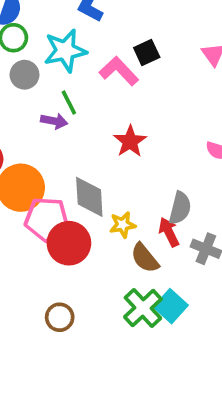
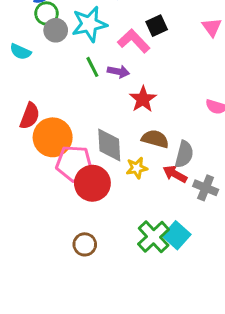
gray circle: (24, 75) -> (56, 30), moved
purple arrow: (54, 121) -> (118, 72), moved
red arrow: (169, 232) -> (175, 174), turned -35
brown semicircle: (145, 258) -> (155, 139), moved, turned 144

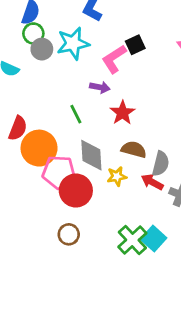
pink L-shape: (134, 41) -> (114, 59), turned -80
green line: (92, 67) -> (76, 114), moved
brown circle: (85, 244) -> (69, 234), moved

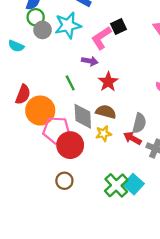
brown semicircle: (134, 149) -> (106, 112), moved

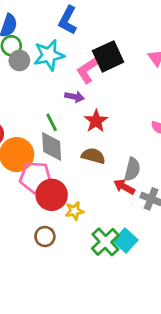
black square: (119, 26) -> (108, 56), size x1.6
gray diamond: (83, 116) -> (52, 146), moved
yellow star: (104, 134) -> (74, 211), moved

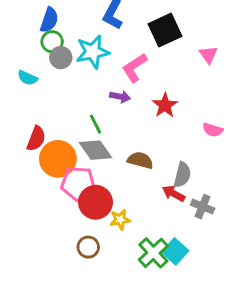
black square: (108, 56) -> (165, 30), moved
red star: (96, 121) -> (165, 105), moved
gray diamond: (52, 146) -> (95, 150), turned -32

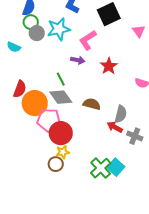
yellow star: (120, 220) -> (63, 152), moved

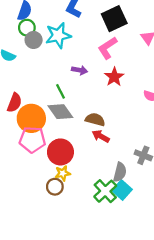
pink L-shape: (88, 40) -> (107, 48), moved
gray semicircle: (121, 114) -> (120, 172), moved
pink pentagon: (49, 120) -> (32, 140), moved
red arrow: (115, 127) -> (101, 136), moved

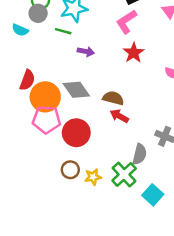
gray circle: (34, 40) -> (38, 13), moved
purple arrow: (79, 70) -> (86, 52), moved
green line: (60, 91) -> (63, 31), moved, turned -48
yellow star: (63, 173) -> (93, 177), moved
cyan square: (122, 190) -> (153, 195), moved

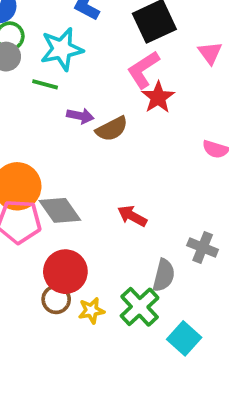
red star: (134, 53) -> (158, 97), moved
gray diamond: (76, 90) -> (60, 210), moved
brown semicircle: (113, 98) -> (112, 129), moved, turned 138
red circle: (76, 133) -> (65, 272), moved

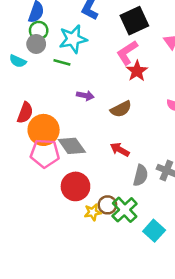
purple arrow: (80, 116) -> (85, 96), moved
brown semicircle: (112, 129) -> (121, 109), moved
gray semicircle: (164, 275) -> (141, 175), moved
brown circle: (56, 299) -> (107, 205), moved

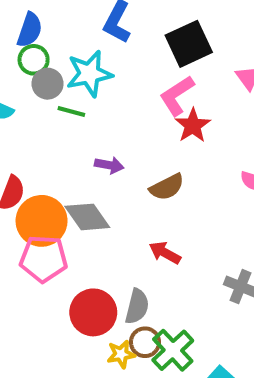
gray circle: (36, 44) -> (48, 84), moved
gray diamond: (72, 146) -> (87, 217), moved
gray semicircle: (141, 175) -> (137, 306), moved

